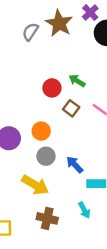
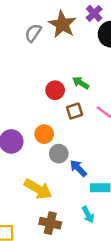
brown square: (71, 108) -> (75, 111), turned 35
gray circle: (46, 156) -> (59, 154), moved

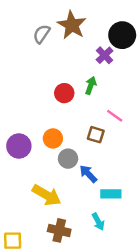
purple cross: (94, 13) -> (105, 55), moved
green arrow: (81, 83) -> (91, 86), turned 77
brown square: (75, 111) -> (96, 135), moved, turned 35

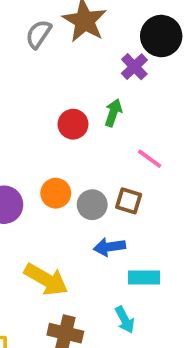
brown square: (96, 135) -> (129, 201), moved
gray circle: (68, 159) -> (92, 205), moved
blue arrow: (88, 174) -> (109, 247), turned -54

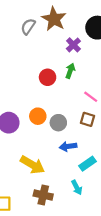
purple cross: (134, 67) -> (73, 45), moved
brown square: (129, 201) -> (88, 119), moved
cyan rectangle: (144, 278) -> (88, 164), turned -35

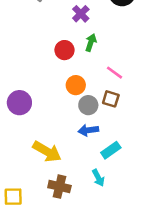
purple cross: (73, 45) -> (81, 14), moved
orange circle: (38, 116) -> (76, 85), moved
gray circle: (58, 123) -> (88, 105), moved

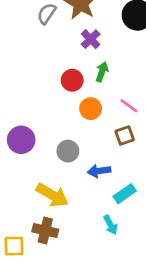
orange circle: (76, 85) -> (91, 109), moved
brown square: (111, 99) -> (125, 136), turned -36
gray circle: (88, 105) -> (68, 151), moved
brown cross: (59, 187) -> (45, 231), moved

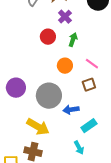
red circle: (72, 80) -> (48, 37), moved
gray circle: (68, 151) -> (49, 96), size x1.6

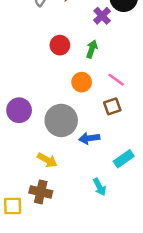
purple cross: (65, 17) -> (102, 16), moved
cyan rectangle: (89, 126) -> (124, 159), moved
yellow arrow: (38, 127) -> (47, 160), size x0.7

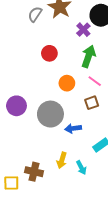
green arrow: (92, 49) -> (89, 56), moved, size x1.5
yellow arrow: (47, 160) -> (62, 160), moved, turned 77

